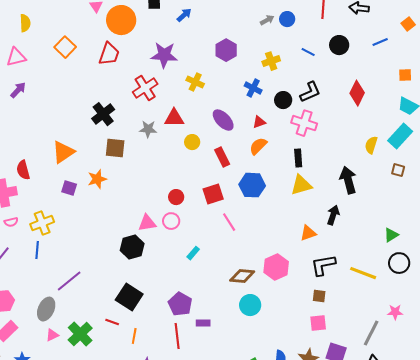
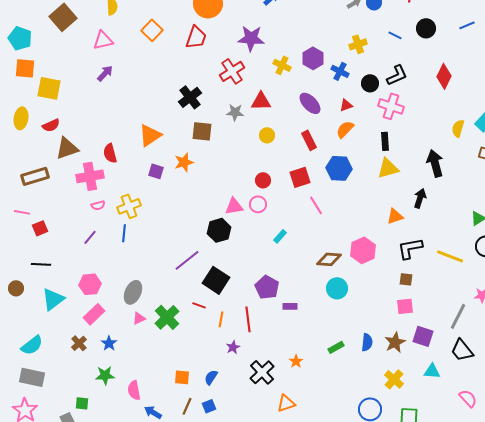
purple hexagon: (226, 50) -> (313, 58), moved
yellow circle: (192, 142) -> (267, 135), moved
purple line: (69, 281) -> (187, 260), moved
red line: (177, 336) -> (248, 319), moved

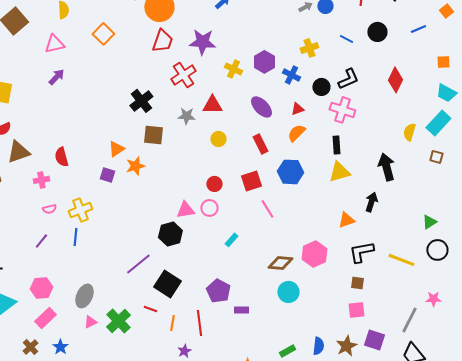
red trapezoid: (196, 37) -> (162, 41), moved
orange triangle: (150, 135) -> (116, 149), moved, size x0.7
pink cross: (90, 176) -> (41, 180), size x0.6

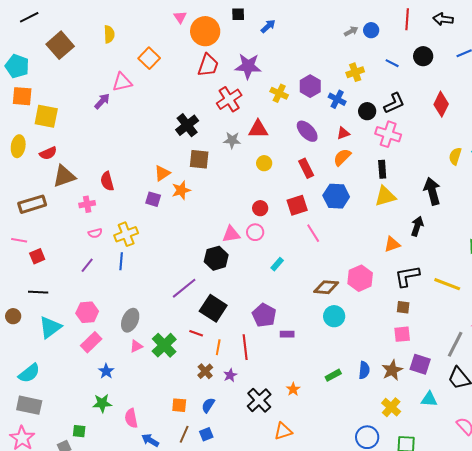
pink triangle: (54, 44) -> (122, 82), moved
brown cross: (30, 347) -> (205, 371), moved

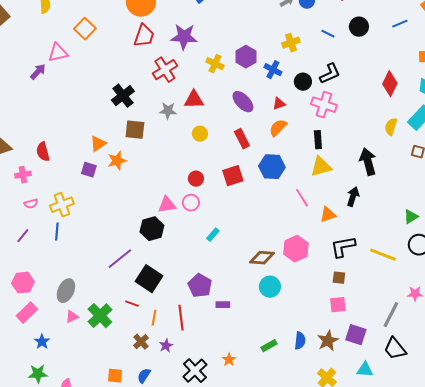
red diamond: (441, 104) -> (390, 84), moved
pink line: (313, 233) -> (302, 198), moved

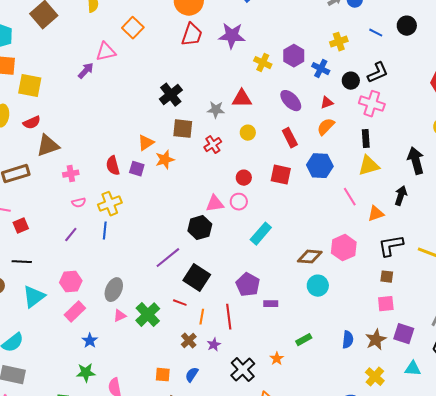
red cross: (165, 70) -> (213, 145), moved, size x0.7
red semicircle: (43, 152) -> (113, 166), moved
red square: (233, 176) -> (281, 175), turned 30
cyan rectangle: (213, 235) -> (261, 234), size x1.6
green rectangle: (269, 346) -> (304, 340), moved

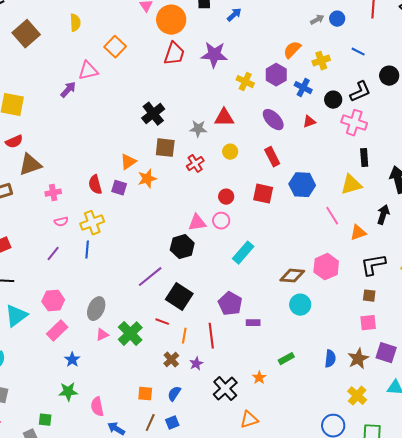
black circle: (407, 26) -> (389, 76), moved
orange semicircle: (326, 127) -> (292, 50), moved
black rectangle: (366, 139) -> (364, 158), moved

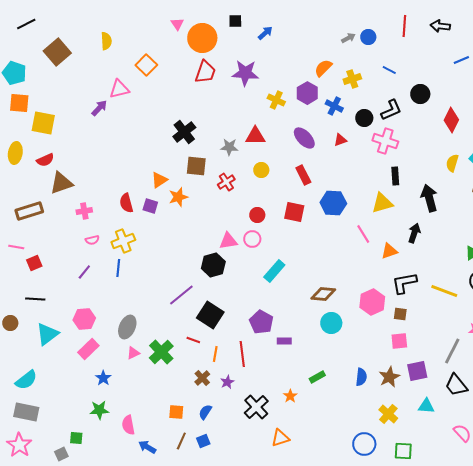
pink hexagon: (326, 267) -> (372, 302), moved
purple square: (386, 353) -> (417, 371), turned -30

